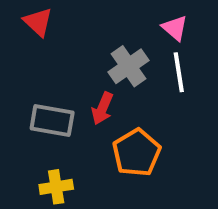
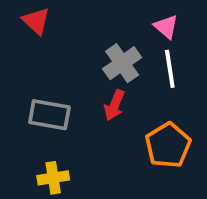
red arrow: (102, 108) -> (114, 105), moved
orange pentagon: (137, 153) -> (168, 145), moved

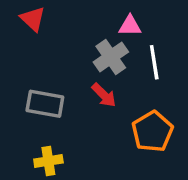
pink triangle: (166, 27) -> (130, 26), moved, turned -40
red arrow: (114, 105) -> (104, 95), turned -68

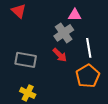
white line: (154, 62) -> (89, 48), moved
yellow cross: (48, 161) -> (28, 93), turned 35

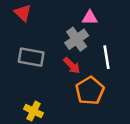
gray rectangle: (26, 60) -> (31, 57), moved
orange pentagon: (88, 76) -> (90, 91), moved

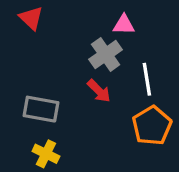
gray rectangle: (31, 57) -> (41, 109), moved
orange pentagon: (90, 91) -> (152, 126), moved

